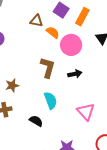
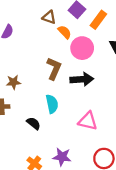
black arrow: (75, 74) -> (82, 79), size x1.5
pink triangle: (86, 112) -> (88, 121), turned -42

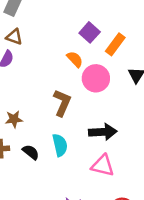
brown triangle: (49, 17) -> (14, 37), moved
black arrow: (82, 79) -> (103, 132), moved
black semicircle: (34, 123) -> (31, 152), moved

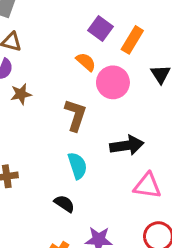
brown star: (14, 119) -> (21, 94), moved
black semicircle: (31, 152) -> (64, 204), moved
pink triangle: (103, 165) -> (147, 186), moved

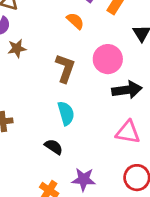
pink circle: (113, 82) -> (108, 59), moved
black arrow: (127, 145) -> (127, 90), moved

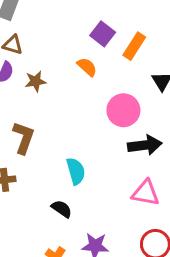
brown star: (17, 48) -> (36, 81), moved
brown L-shape: (65, 68) -> (24, 138), moved

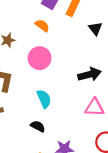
pink circle: (123, 110) -> (40, 58), moved

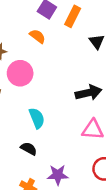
pink circle: (40, 58) -> (20, 73), moved

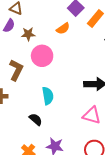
orange semicircle: (37, 36) -> (63, 29), turned 96

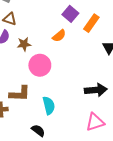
brown L-shape: (16, 70) -> (20, 94), moved, turned 70
pink triangle: (92, 115) -> (95, 122), turned -30

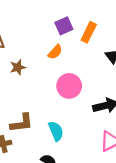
purple square: (70, 14) -> (64, 26), turned 35
pink circle: (40, 65) -> (69, 86), moved

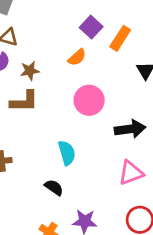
purple square: (64, 26) -> (91, 27), turned -30
brown L-shape: (22, 123) -> (24, 101), moved

